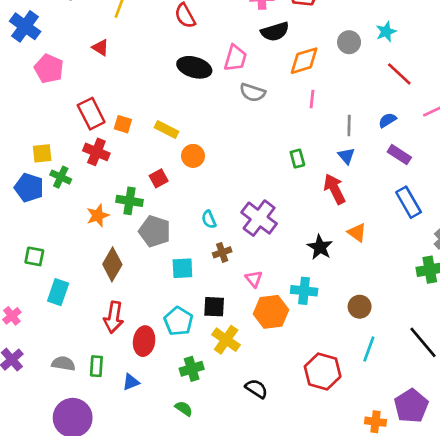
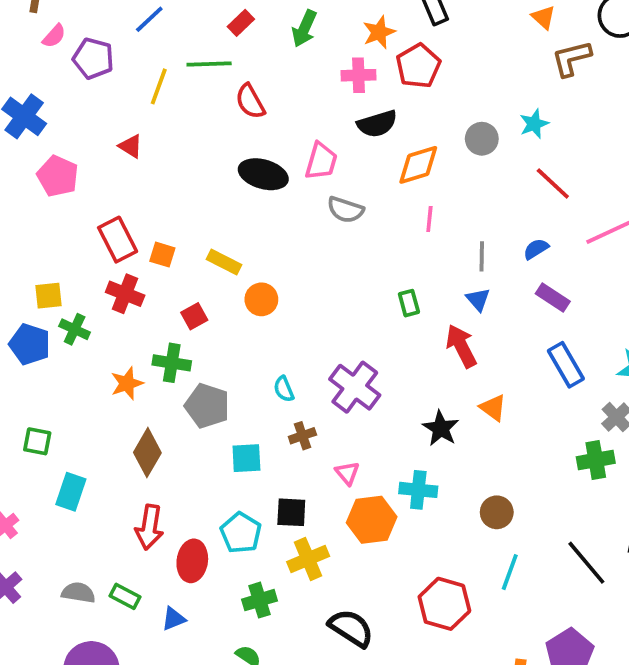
red square: (159, 178) -> (194, 316), moved
yellow cross: (226, 340) -> (308, 559), turned 32
green rectangle: (96, 366) -> (125, 596), turned -66
black semicircle: (256, 389) -> (351, 628), size x1.4

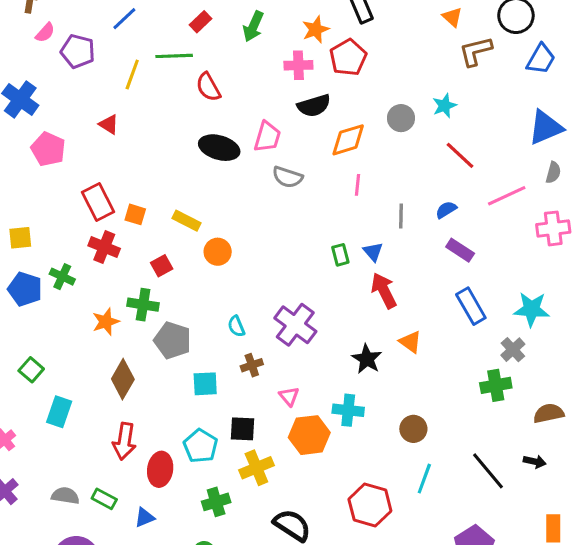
yellow square: (48, 296) -> (20, 238), moved
blue triangle: (478, 299) -> (373, 252), moved
green square: (37, 441) -> (31, 370), turned 30

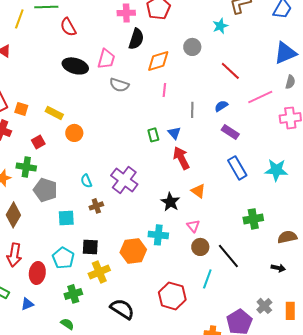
black semicircle: (314, 106) -> (136, 39), turned -55
cyan star: (445, 106) -> (220, 26), moved
gray cross: (513, 350) -> (264, 306), moved
pink triangle: (289, 396) -> (193, 226), moved
black line: (488, 471) -> (228, 256), moved

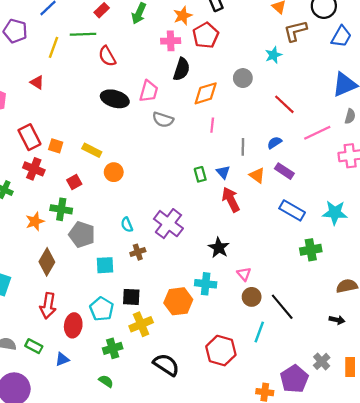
blue rectangle: (237, 168) -> (292, 210), turned -30
orange triangle: (198, 191) -> (257, 175), moved
green cross: (253, 219) -> (311, 250), moved

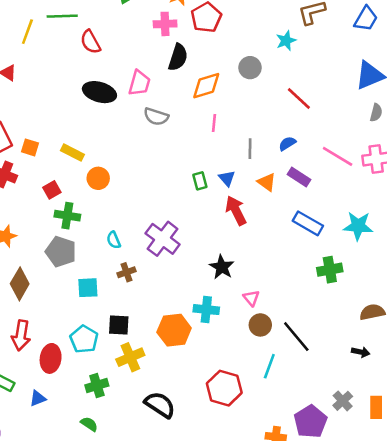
pink line: (317, 133) -> (338, 156), moved, turned 56
green cross: (61, 209) -> (67, 216), moved

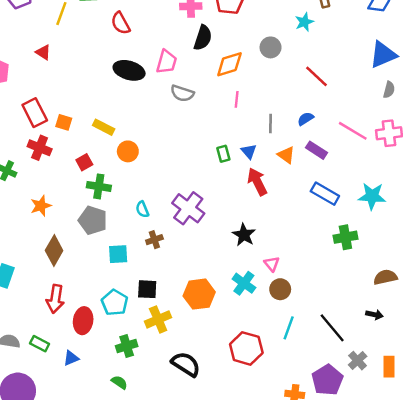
cyan cross: (206, 310) -> (244, 283), moved, turned 30
black line: (296, 337) -> (332, 328), moved

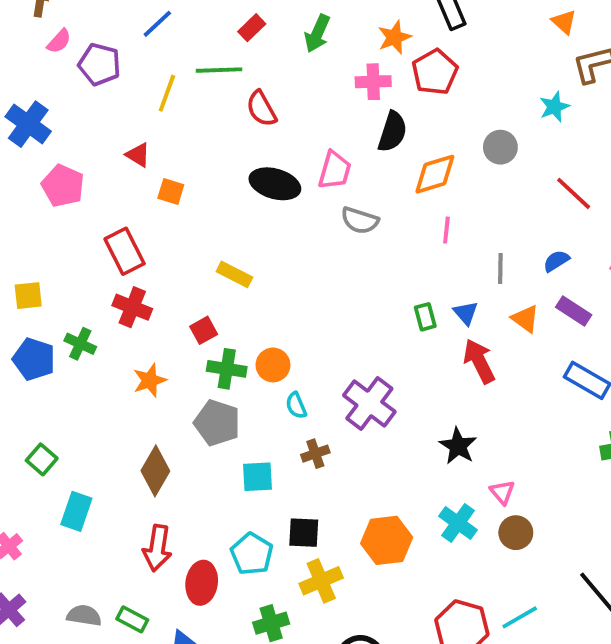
orange square: (64, 122) -> (171, 192), moved
orange circle: (128, 151) -> (273, 365), moved
orange star: (41, 206) -> (150, 380), moved
cyan line: (289, 328) -> (520, 617), moved, turned 40

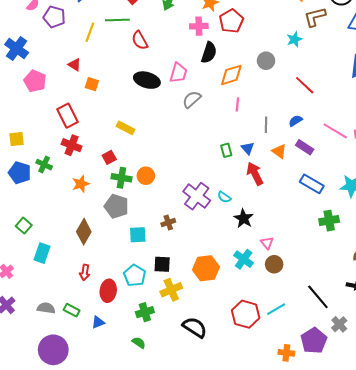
gray semicircle: (360, 220) -> (192, 99), turned 120
cyan semicircle: (296, 405) -> (224, 197), moved, turned -32
red arrow: (157, 548) -> (85, 272), size x0.7

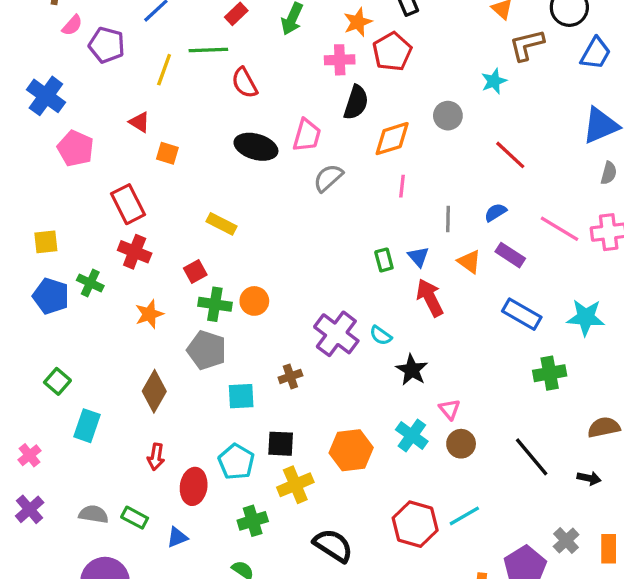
black line: (318, 297) -> (532, 457), moved

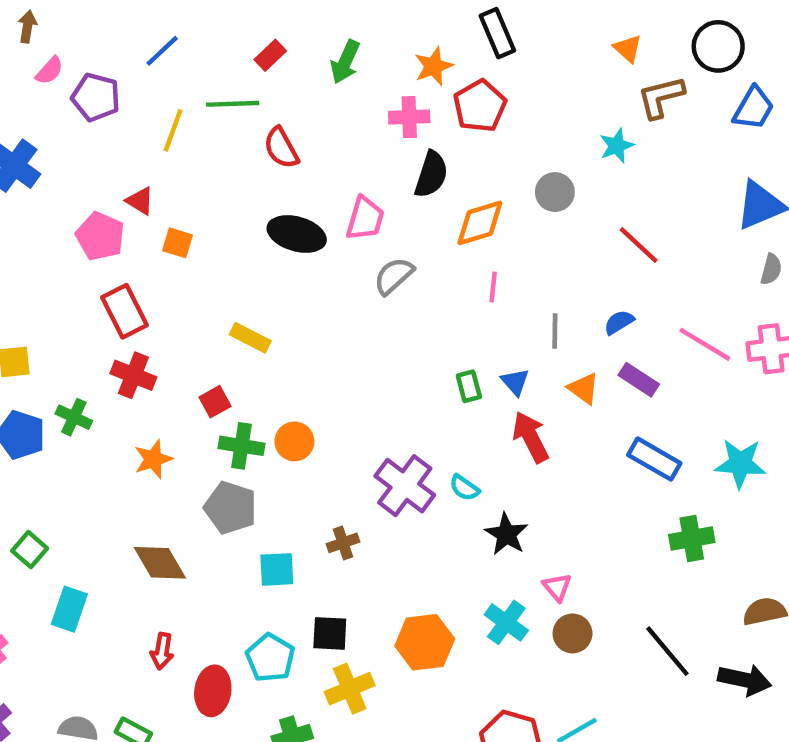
pink pentagon: (75, 148) -> (100, 236), moved
brown diamond: (154, 391) -> (160, 563), turned -60
black arrow: (589, 478) -> (745, 680), size x1.6

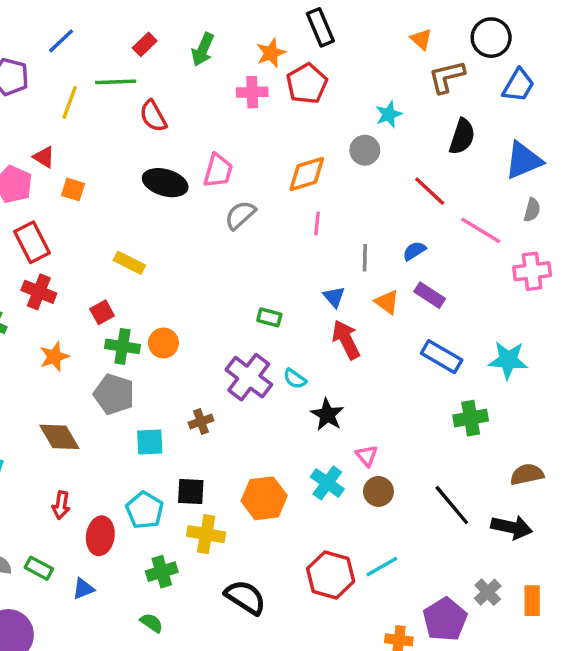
cyan star: (617, 146) -> (389, 114), moved
black semicircle: (431, 174) -> (462, 137), moved
pink line: (705, 344) -> (481, 230), moved
green rectangle: (469, 386) -> (269, 317), moved, turned -60
yellow cross: (350, 689) -> (206, 534), turned 33

